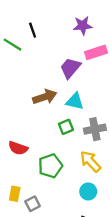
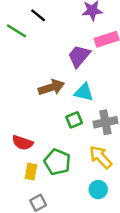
black line: (33, 30) -> (38, 15), turned -32
green pentagon: (50, 166) -> (57, 162), turned -30
yellow rectangle: (15, 194) -> (31, 172), moved

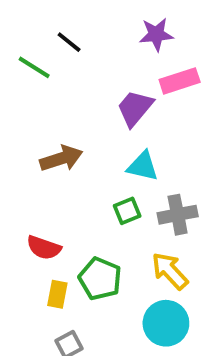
brown arrow: (51, 87) -> (61, 158), moved
cyan circle: (98, 190) -> (166, 323), size x1.5

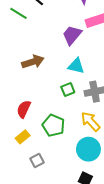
red semicircle: (44, 248) -> (24, 109), turned 96
yellow rectangle: (57, 294) -> (23, 137), moved, turned 40

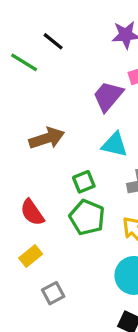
green square: (68, 90) -> (84, 182), moved
red semicircle: (24, 109) -> (32, 212), turned -60
green pentagon: (53, 126) -> (87, 217), moved

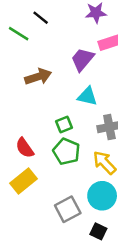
brown arrow: (47, 138) -> (38, 77), moved
yellow rectangle: (31, 256) -> (23, 181), size x1.5
gray square: (53, 293) -> (68, 209), moved, size x1.5

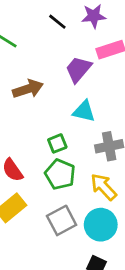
black line: (41, 18) -> (57, 22), moved
gray square: (68, 209) -> (62, 220), moved

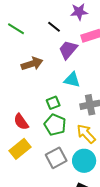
black line: (57, 22) -> (54, 27), moved

